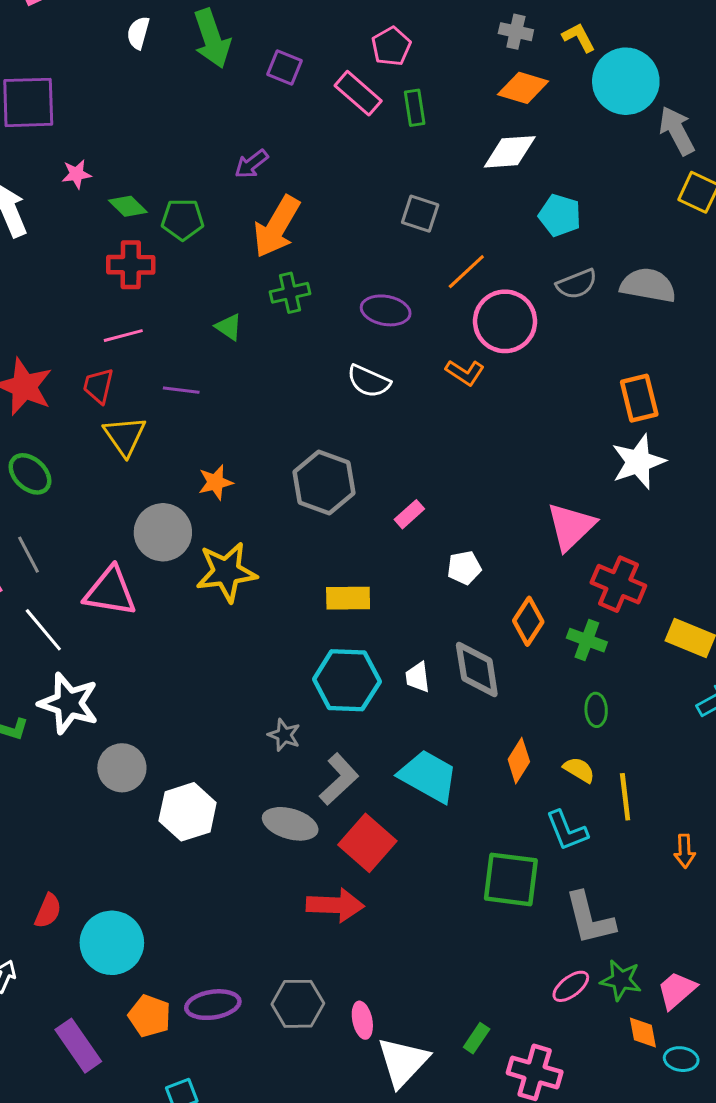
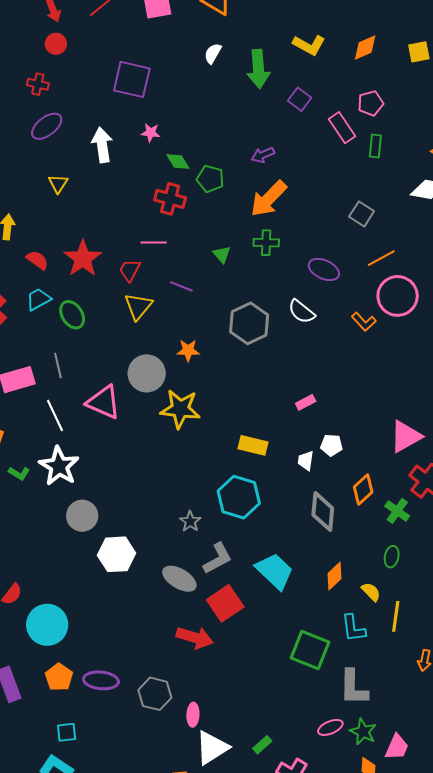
gray hexagon: (324, 483) -> (249, 323), moved
white trapezoid: (418, 677) -> (306, 461), moved
pink trapezoid: (677, 990) -> (397, 747), turned 140

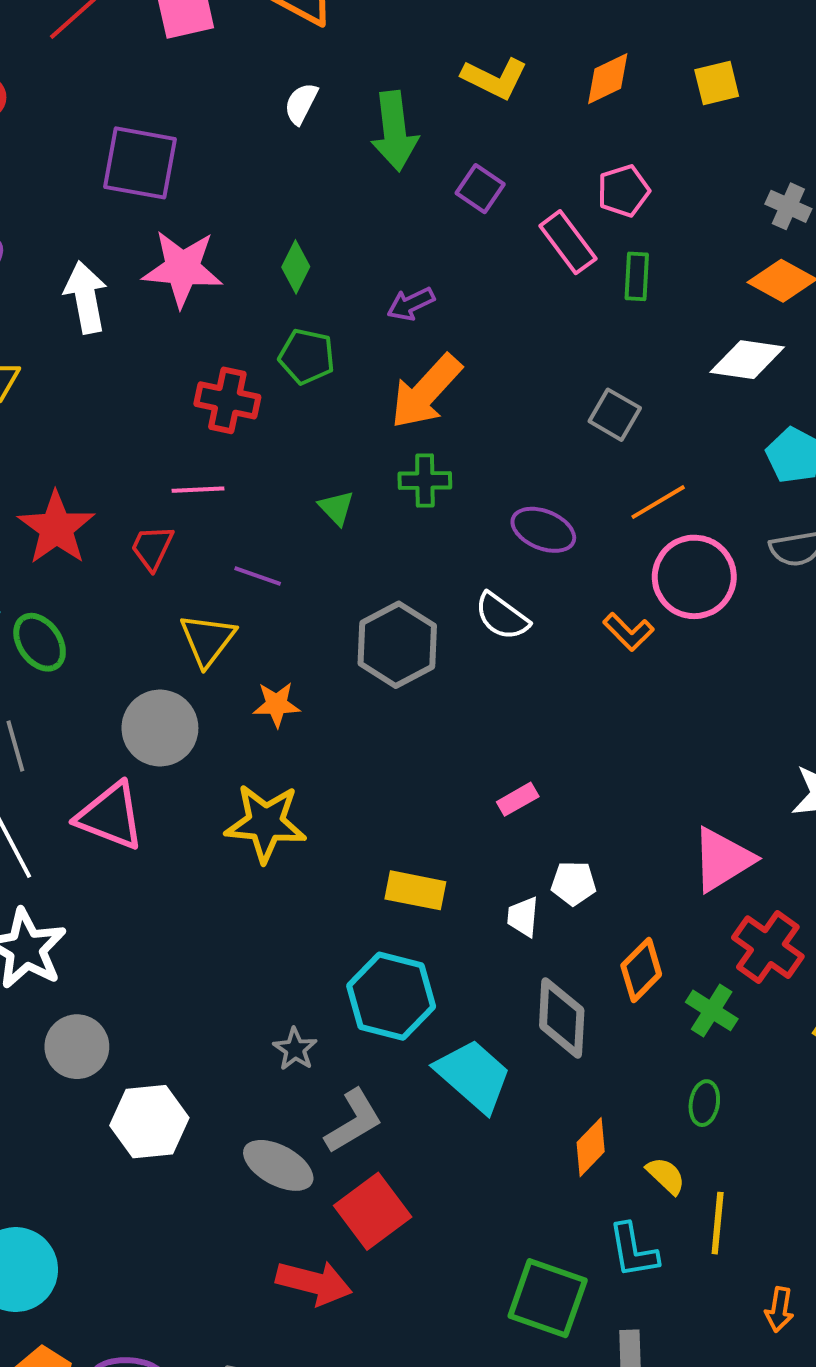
pink star: (151, 133) -> (182, 268), size x2.0
green diamond: (178, 161) -> (296, 267), moved, turned 60
yellow triangle: (138, 306) -> (207, 640), moved
gray circle: (147, 373) -> (160, 728), moved
cyan trapezoid: (275, 571) -> (473, 1076), moved

